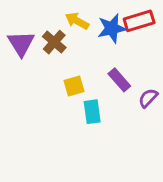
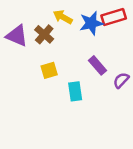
purple triangle: (21, 44) -> (17, 36), turned -35
yellow square: (74, 86) -> (49, 70), moved

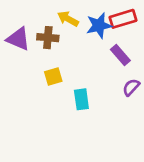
brown cross: (44, 34) -> (48, 38), turned -36
purple rectangle: (98, 65) -> (120, 55), moved

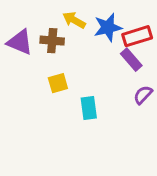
red rectangle: (123, 19) -> (137, 36), moved

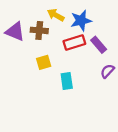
red rectangle: (137, 36) -> (74, 43), moved

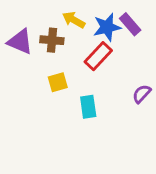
red rectangle: (74, 43) -> (98, 56), turned -30
purple rectangle: (99, 45) -> (130, 24), moved

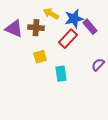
purple rectangle: (130, 24) -> (90, 27), moved

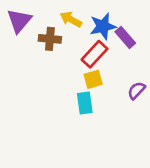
purple triangle: (14, 29) -> (19, 21), moved, turned 48
yellow square: (40, 57) -> (93, 79), moved

